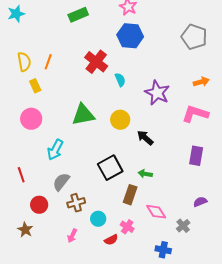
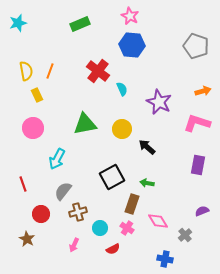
pink cross: (127, 227) -> (127, 228), moved

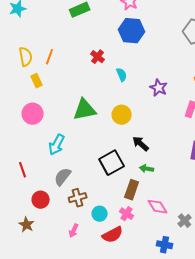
red cross: (98, 71) -> (98, 57), size x0.6
purple star: (159, 102) -> (159, 88), size x0.7
black arrow: (147, 147) -> (141, 144), moved
red semicircle: (113, 249) -> (113, 235), size x1.5

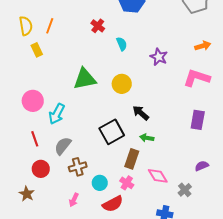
pink circle: (33, 114) -> (33, 101), moved
red line: (23, 170) -> (35, 139), moved

